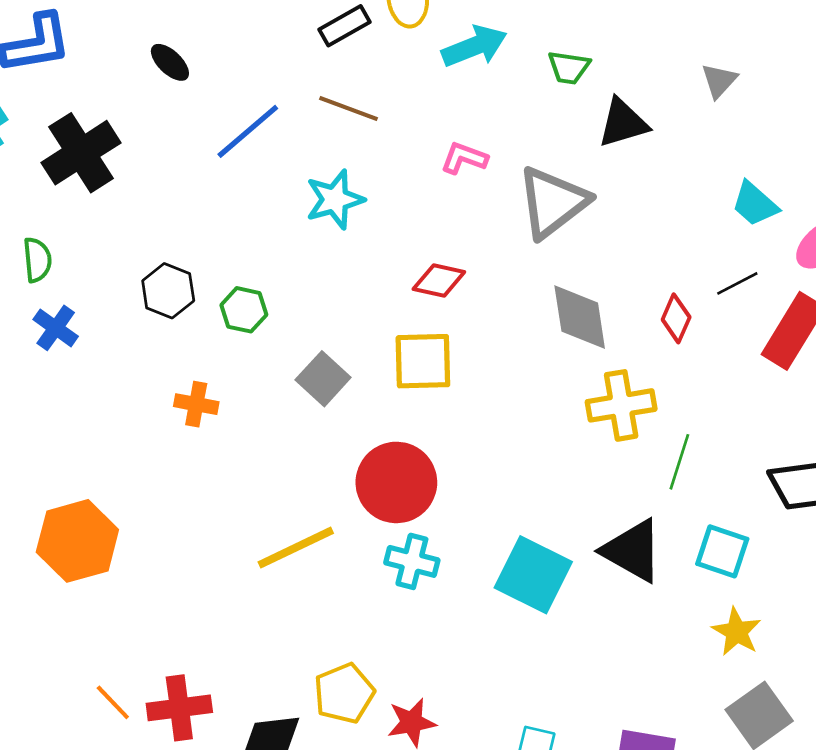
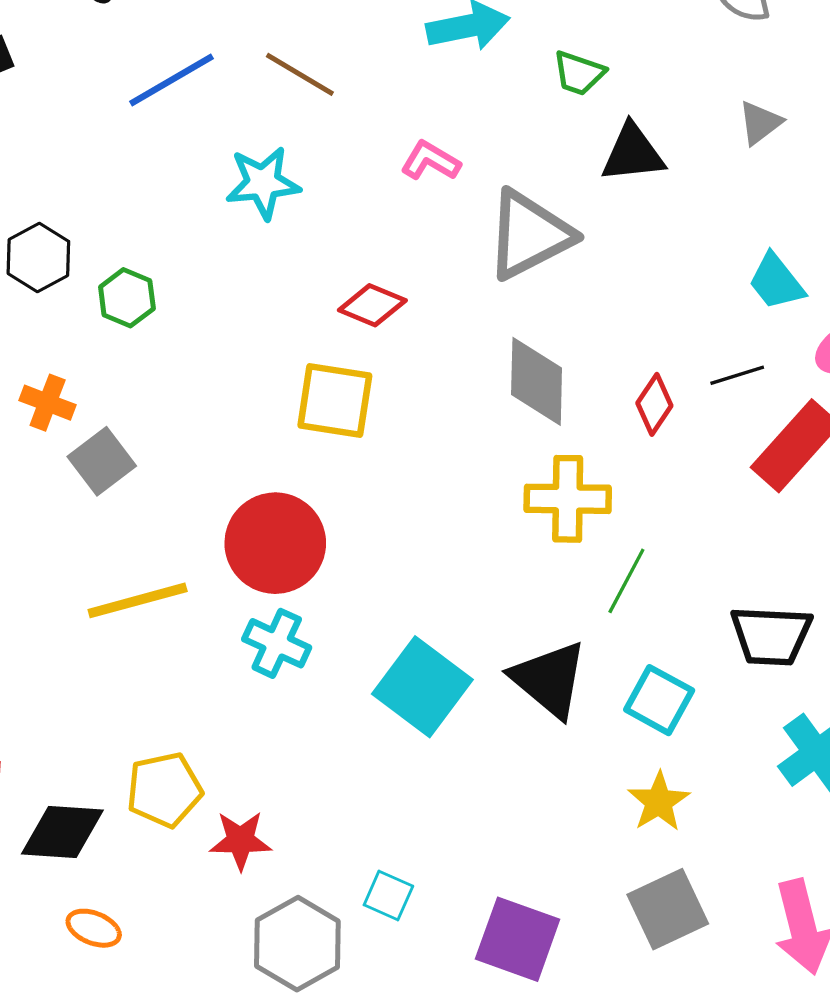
gray square: (323, 379) -> (102, 461), moved

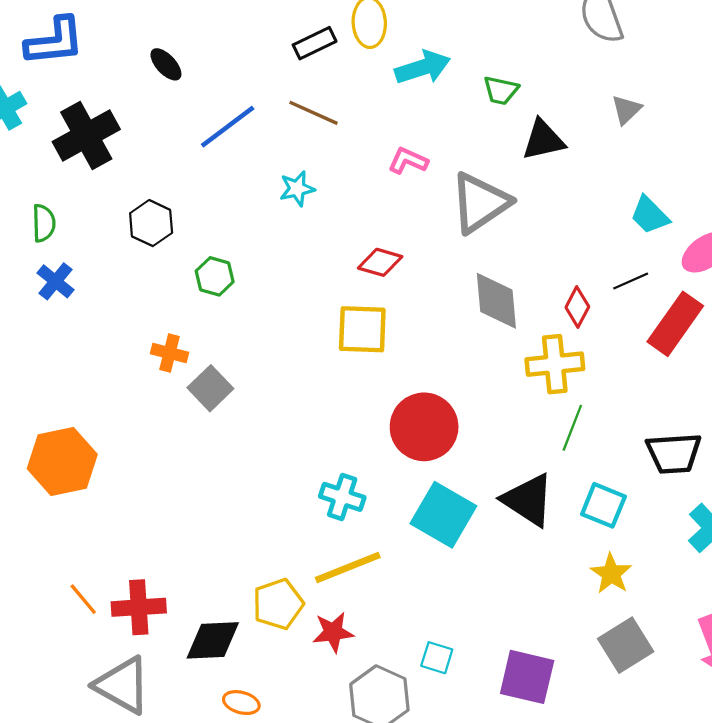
cyan star: (263, 183) -> (297, 189), size x0.7
black hexagon: (38, 257) -> (151, 223), moved
yellow cross: (568, 499) -> (555, 364), moved
red circle: (275, 543) -> (424, 427), moved
yellow line: (138, 600) -> (348, 568), moved

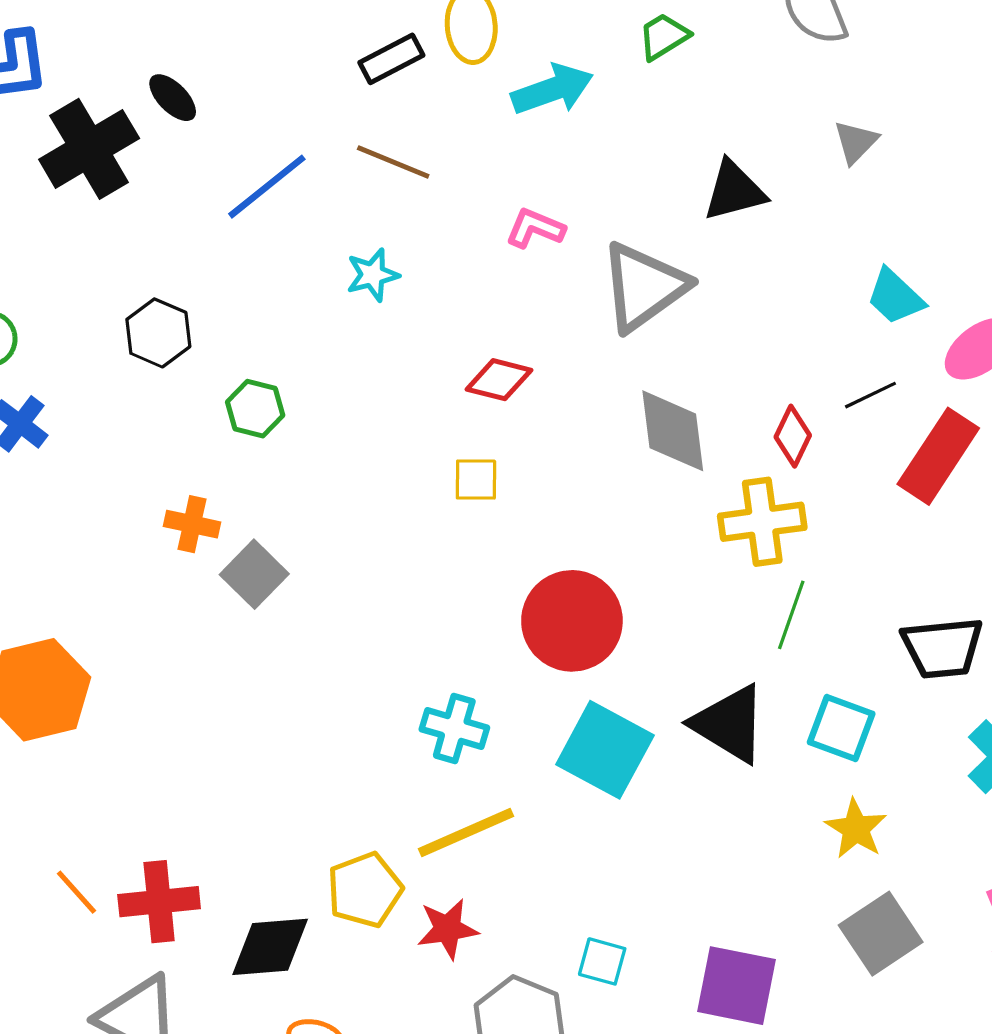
green trapezoid: (501, 90) -> (664, 36), moved, turned 138
black cross: (86, 135) -> (89, 149), moved
yellow square: (362, 329) -> (476, 480), size x0.6

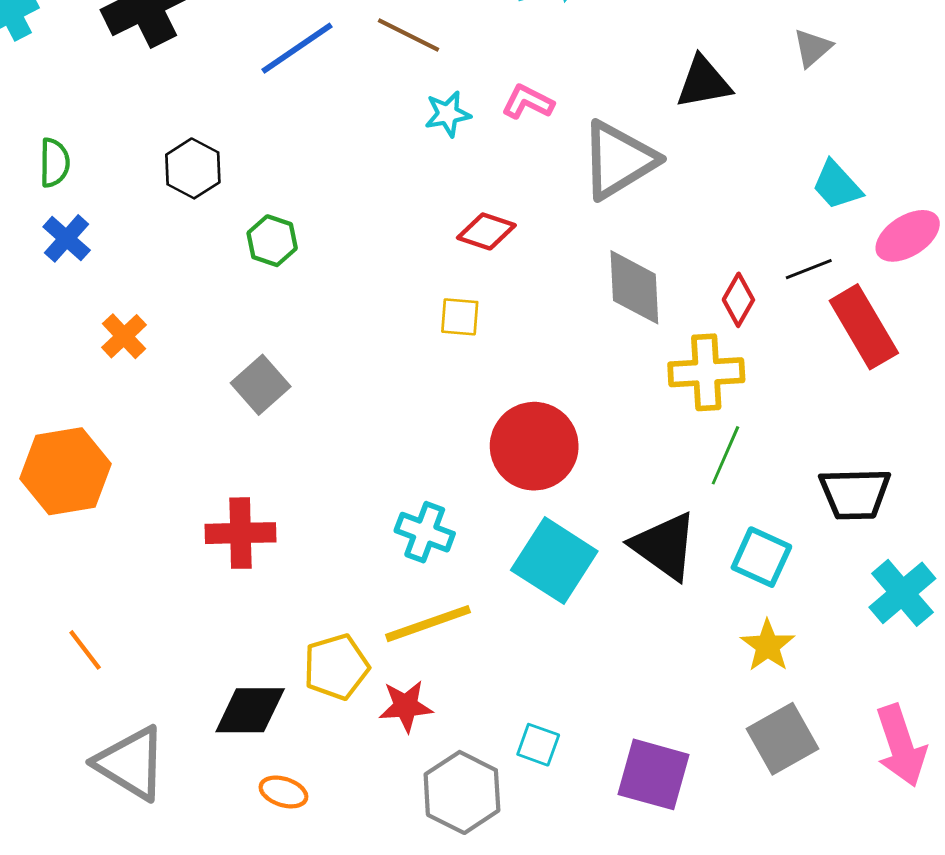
cyan star: (373, 275) -> (448, 114), moved
red rectangle: (938, 456) -> (864, 327), turned -68
orange cross: (192, 524) -> (124, 336), moved, turned 30
red cross: (159, 902) -> (240, 533), moved

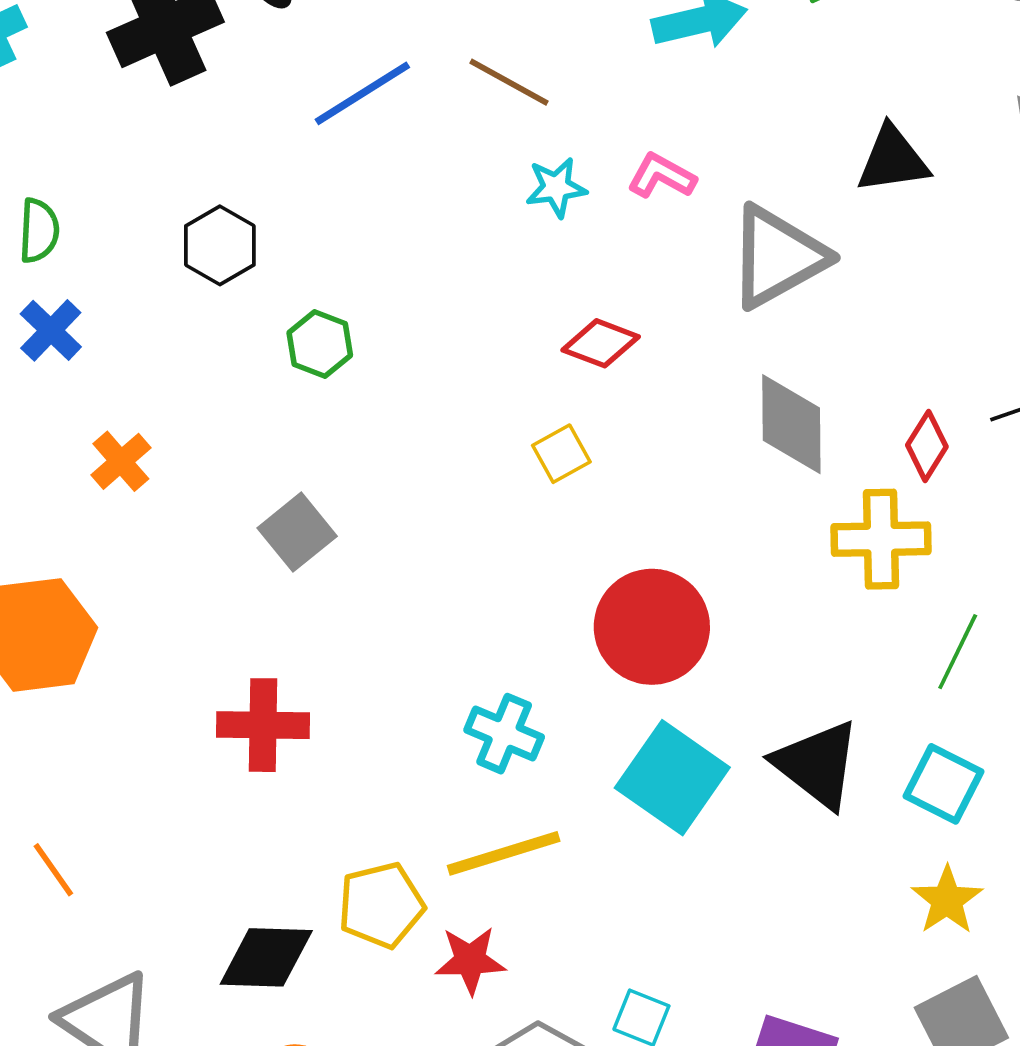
yellow square: (460, 317) -> (561, 454), turned -36
green line: (725, 455) -> (958, 652), moved

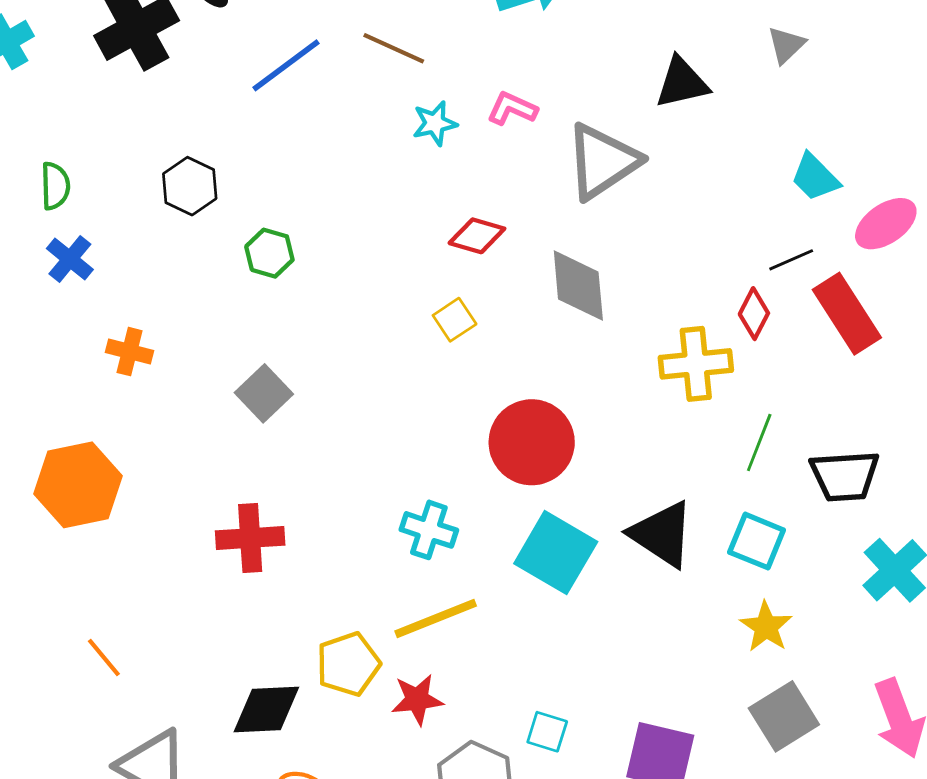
gray diamond: (791, 424) -> (578, 286), moved
red diamond: (927, 446) -> (754, 314), moved
orange cross: (121, 461) -> (129, 352), turned -30

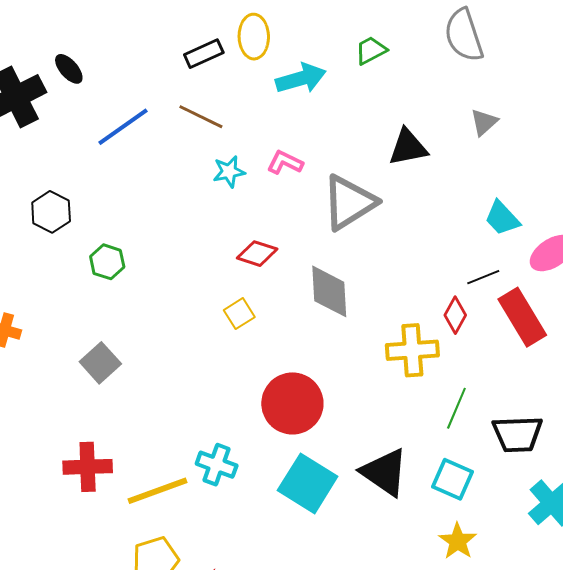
yellow line: (436, 619) -> (158, 491), moved

